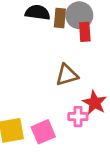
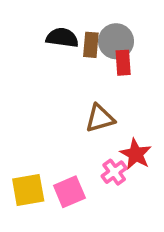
pink cross: (78, 117) -> (114, 172), turned -36

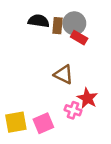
red rectangle: (123, 63) -> (79, 38), turned -56
brown triangle: (100, 118) -> (64, 74), turned 42
pink cross: (114, 172) -> (73, 110), turned -35

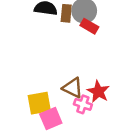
brown triangle: (64, 74) -> (73, 88), moved
yellow square: (16, 122) -> (39, 103), moved

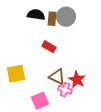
red rectangle: (89, 26) -> (49, 47), moved
yellow square: (39, 103) -> (16, 74), moved

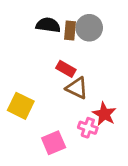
yellow square: (16, 74) -> (21, 106), turned 36
brown triangle: (57, 77) -> (77, 88), moved

